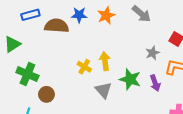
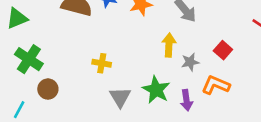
yellow arrow: (105, 61) -> (169, 45), moved
yellow cross: (84, 67) -> (102, 63), turned -32

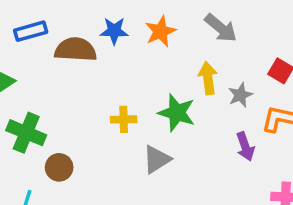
green star: (156, 90) -> (177, 113), moved
gray triangle: (120, 97) -> (157, 159), turned 40

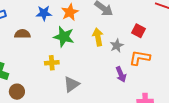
brown semicircle: (76, 50) -> (22, 34), moved, size x0.7
green star: (177, 113) -> (64, 37), moved

